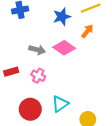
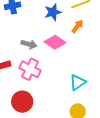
pink cross: (38, 76) -> (30, 69), size x1.5
cyan triangle: (60, 104) -> (78, 82), moved

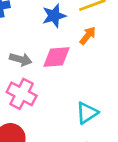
pink diamond: (55, 42) -> (56, 57), turned -40

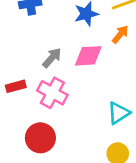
gray arrow: (21, 59) -> (52, 58), turned -65

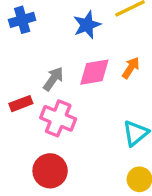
orange arrow: (120, 34) -> (131, 68), moved
red rectangle: (16, 86) -> (21, 104), moved

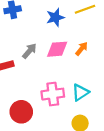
pink cross: (58, 118) -> (53, 94), moved, turned -35

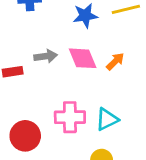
pink diamond: (57, 49) -> (83, 58), turned 65
gray arrow: (29, 51) -> (46, 56), turned 35

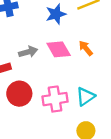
orange arrow: (115, 61) -> (86, 48), turned -77
red circle: (25, 136) -> (19, 94), moved

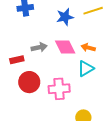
orange arrow: (86, 48) -> (88, 48), turned -40
cyan triangle: (86, 96) -> (86, 69), moved

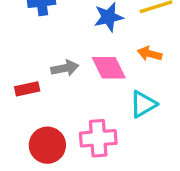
orange arrow: (88, 48) -> (150, 54), moved
red circle: (29, 82) -> (47, 145), moved

